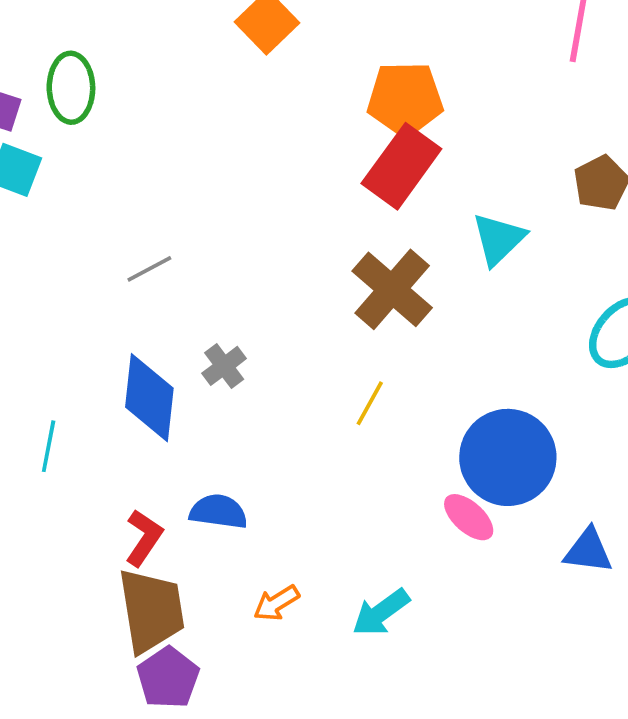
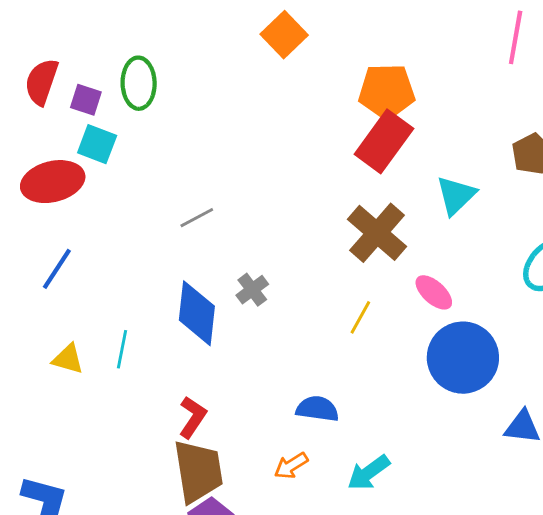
blue semicircle: (218, 512) -> (317, 409), moved
pink ellipse: (469, 517) -> (434, 292), moved

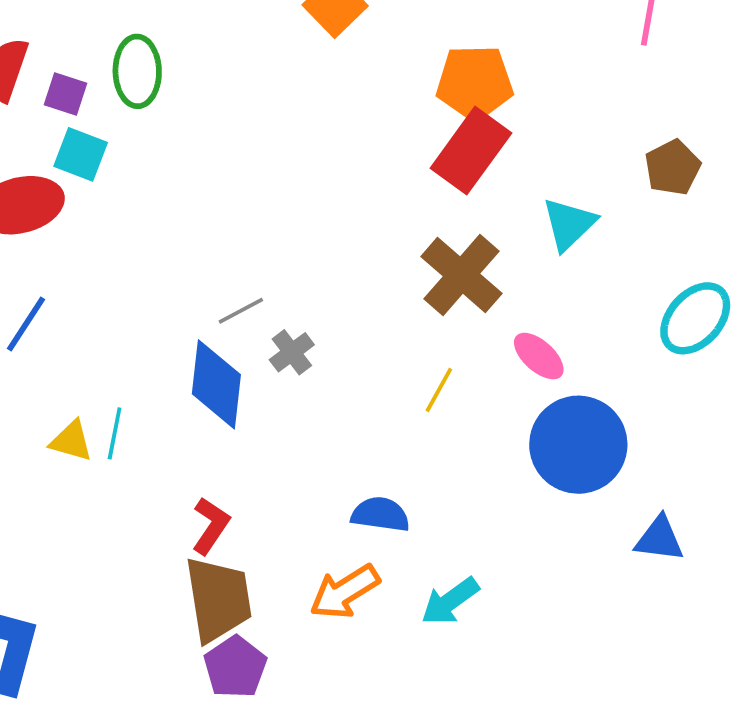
gray line: (197, 218) -> (241, 311), moved
yellow triangle: (68, 359) -> (71, 441), moved
orange arrow: (291, 466) -> (345, 592), size x1.5

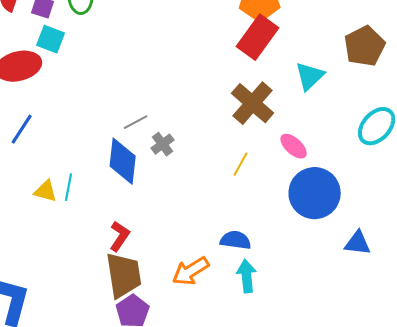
brown pentagon: (673, 168) -> (365, 46), size x1.4
blue semicircle: (380, 514) -> (236, 240), moved
cyan arrow: (450, 601) -> (247, 276), turned 120

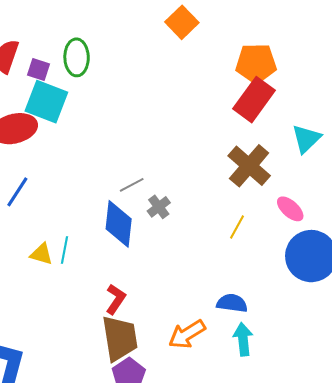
cyan square: (51, 39) -> (46, 102), size x1.5

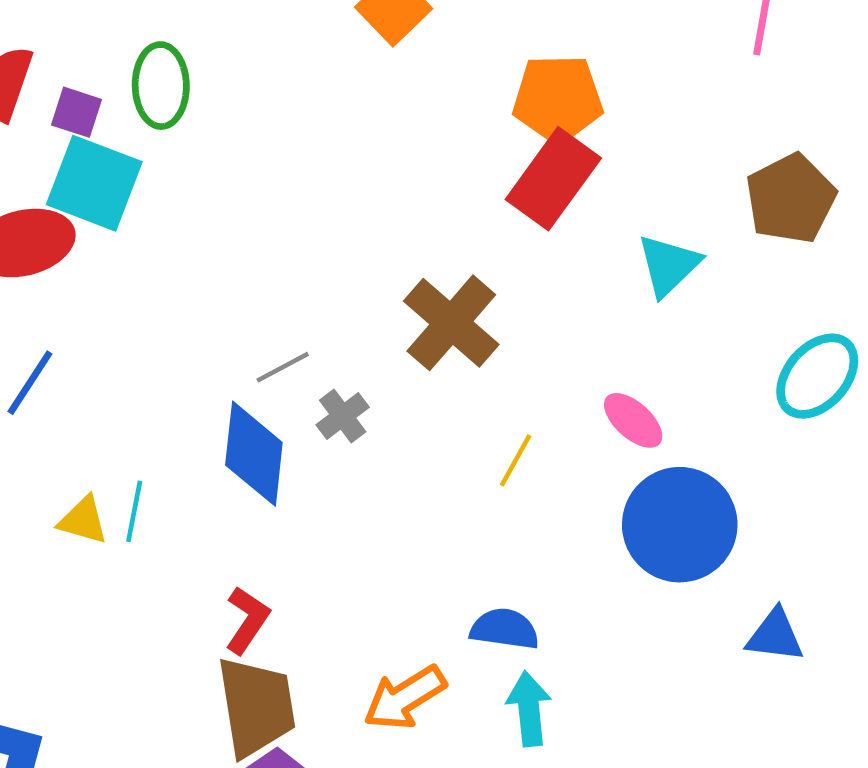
brown cross: (249, 166) -> (451, 323), moved

